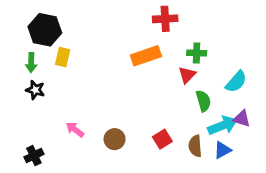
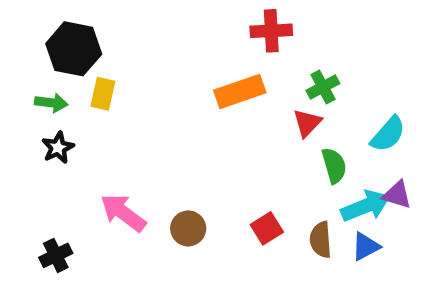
green cross: (197, 53) -> (323, 87), turned -30
green arrow: (31, 63) -> (51, 103), turned -84
black star: (35, 90) -> (58, 148), turned 30
pink arrow: (75, 130) -> (123, 213), size x1.5

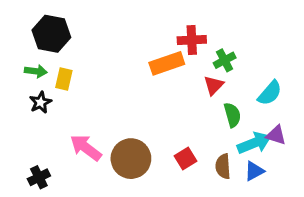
red cross: (271, 31) -> (192, 40), moved
yellow rectangle: (103, 94) -> (64, 79), moved
brown circle: (188, 228) -> (131, 159), size x1.6

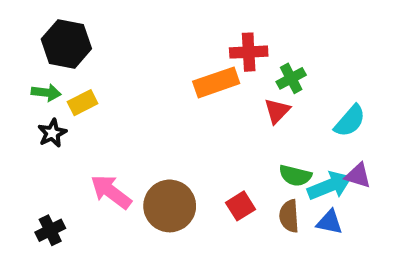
yellow rectangle: (64, 79) -> (83, 103), turned 50
green semicircle: (232, 115) -> (295, 176), moved, turned 120
blue triangle: (254, 171) -> (330, 222), turned 40

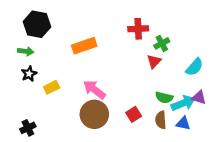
orange rectangle: (216, 82) -> (84, 46), moved
yellow rectangle: (83, 103) -> (52, 87), moved
pink arrow: (111, 192) -> (94, 90), moved

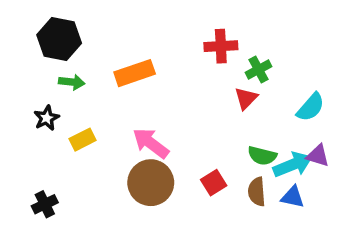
green arrow: (26, 51) -> (72, 82), moved

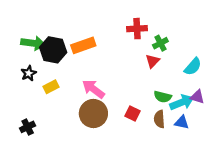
black hexagon: (59, 39) -> (53, 50), moved
green arrow: (72, 82) -> (33, 43), moved, size x1.5
red square: (214, 183) -> (133, 114), turned -32

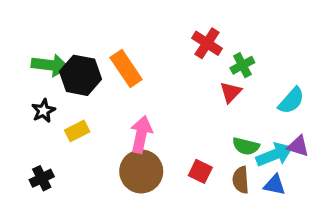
red cross: (137, 29) -> (207, 43), turned 36
orange rectangle: (83, 45) -> (126, 69), turned 75
pink arrow: (93, 89) -> (141, 134), turned 65
black cross: (28, 127) -> (42, 178), moved

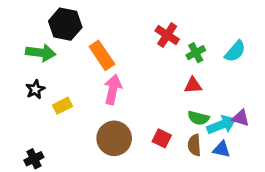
black hexagon: (81, 75) -> (65, 24), moved
red triangle: (231, 92) -> (193, 85), moved, turned 42
cyan semicircle: (291, 101) -> (235, 51), moved
pink arrow: (141, 134) -> (113, 89), moved
black cross: (42, 178) -> (34, 159), moved

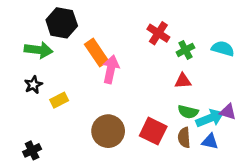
cyan semicircle: (235, 51) -> (223, 49), turned -115
pink arrow: (113, 89) -> (111, 69), moved
red square: (162, 138) -> (153, 131), size x1.5

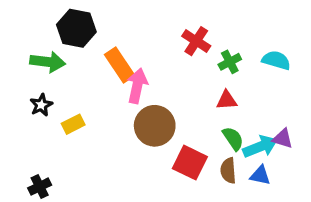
green semicircle: (188, 112) -> (233, 139), turned -138
brown circle: (108, 131) -> (155, 126), moved

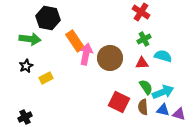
red cross: (196, 41) -> (141, 12), moved
cyan semicircle: (276, 60) -> (163, 56), moved
brown circle: (155, 126) -> (110, 58), moved
purple triangle: (283, 139) -> (179, 114), moved

